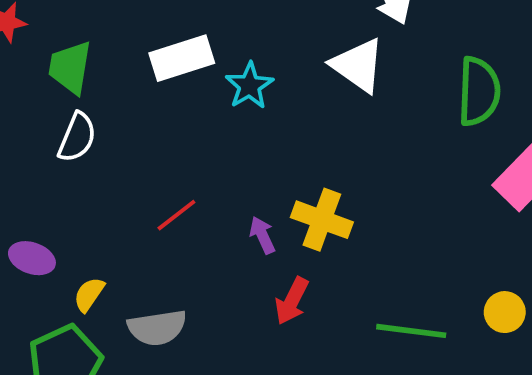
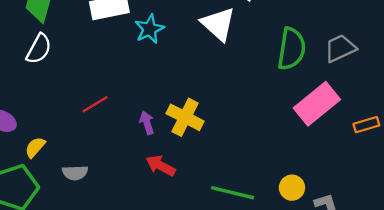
red arrow: (292, 301) -> (161, 166), turned 84
gray semicircle: (157, 328) -> (75, 173), size x0.7

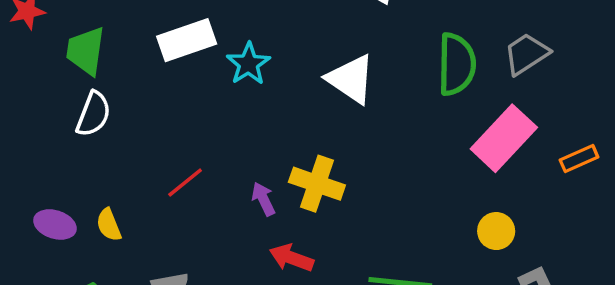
white triangle: (218, 24) -> (351, 79), moved
yellow semicircle: (35, 147) -> (109, 225), moved, turned -55
yellow circle: (292, 188) -> (496, 231), moved

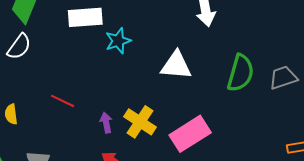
white triangle: (351, 79) -> (176, 65), turned -44
pink rectangle: (504, 138) -> (190, 134), moved
red line: (185, 183) -> (63, 101), turned 50

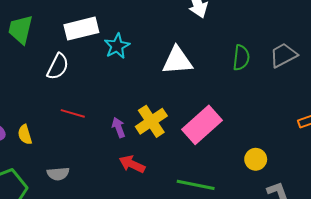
white semicircle: (19, 47) -> (58, 66), moved
green semicircle: (241, 73) -> (241, 58), size x0.7
yellow cross: (140, 122) -> (151, 121), turned 32

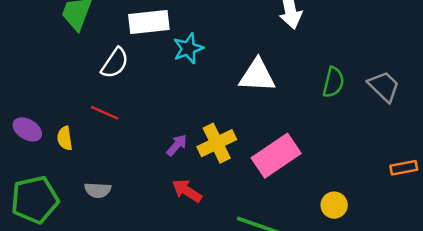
gray trapezoid: (283, 55) -> (384, 86), turned 64
red line: (73, 113) -> (105, 113), moved
purple arrow: (119, 127) -> (177, 145), turned 54

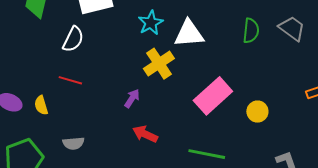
cyan star: (188, 48) -> (151, 23), moved
yellow cross: (217, 143) -> (159, 64), moved
yellow circle: (334, 205) -> (257, 112), moved

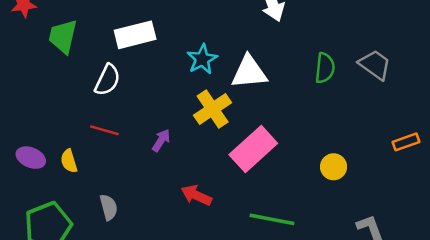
pink rectangle: (213, 96) -> (253, 149), moved
purple arrow: (132, 98) -> (161, 140), moved
gray semicircle: (73, 143) -> (109, 207), turned -100

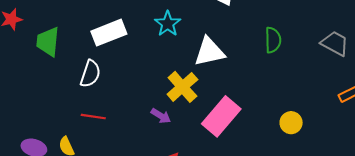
cyan star: (202, 59) -> (168, 24), moved
gray trapezoid: (375, 65) -> (335, 43), moved
purple arrow: (161, 140) -> (161, 116), moved, turned 96

